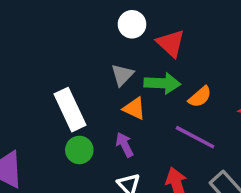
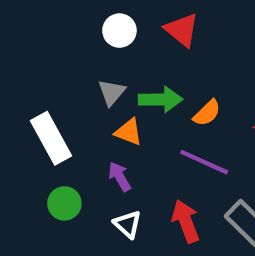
red triangle: (171, 43) -> (182, 30), moved
green circle: (79, 150) -> (64, 203), moved

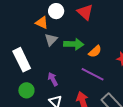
orange triangle: (129, 132) -> (42, 23), moved

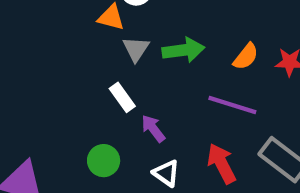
orange semicircle: (95, 51) -> (246, 57), moved
white rectangle: (22, 60) -> (122, 97), moved, size x0.6

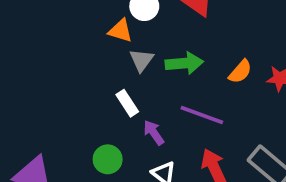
purple line: (232, 105) -> (202, 115), moved

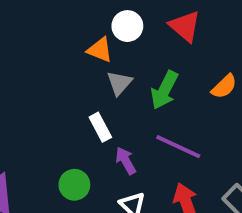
green arrow: (184, 63) -> (164, 90), turned 117
orange semicircle: (240, 72) -> (224, 86), moved

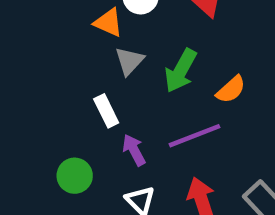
orange semicircle: (224, 86) -> (231, 89), moved
purple line: (178, 147) -> (194, 136), turned -48

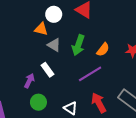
gray triangle: (129, 61) -> (54, 45), turned -32
purple arrow: (134, 150) -> (29, 81), moved, turned 64

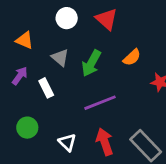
orange triangle: (41, 29) -> (24, 40), moved
orange semicircle: (103, 50) -> (132, 57), moved
purple arrow: (29, 81) -> (20, 76), moved

